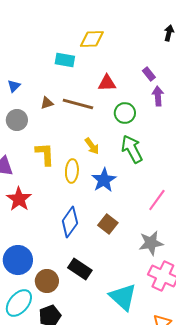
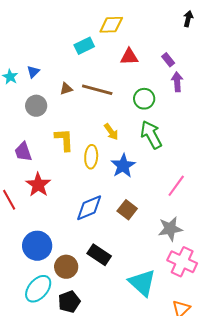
cyan rectangle: (65, 60) -> (84, 46), turned -36
red triangle: (107, 83) -> (129, 57), moved
blue diamond: (70, 222) -> (89, 208), turned 32

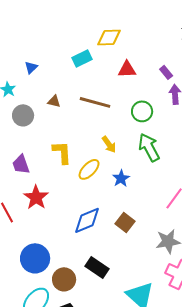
blue triangle: (33, 72) -> (31, 67), moved
brown triangle: (66, 89) -> (54, 101), moved, turned 32
gray circle: (36, 106) -> (23, 115), moved
yellow ellipse: (91, 157) -> (89, 169), turned 40
blue star: (123, 166) -> (121, 178), size x0.7

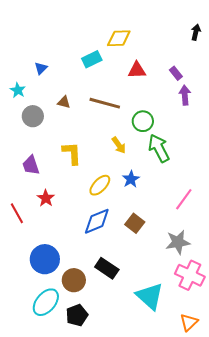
green circle: (142, 111) -> (143, 121), moved
yellow ellipse: (89, 169) -> (100, 185), moved
red star: (36, 197) -> (46, 198), size x0.7

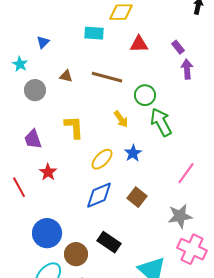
cyan rectangle: (92, 59) -> (94, 33), turned 30

